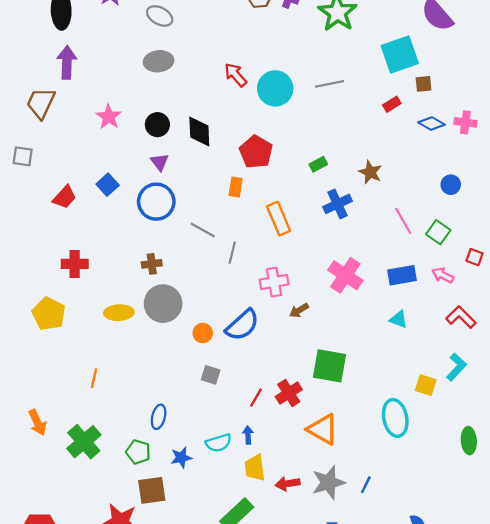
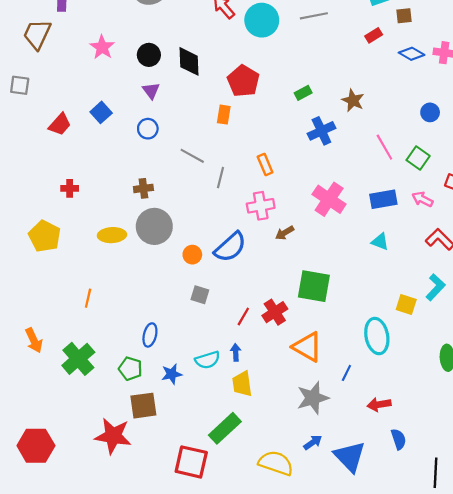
blue circle: (156, 202) -> (148, 129), size x0.6
orange rectangle: (279, 219) -> (265, 165), moved, size x0.7
red cross: (75, 264) -> (70, 188), size x0.7
red arrow: (288, 484) -> (379, 404), moved
blue line: (366, 485) -> (346, 373), moved

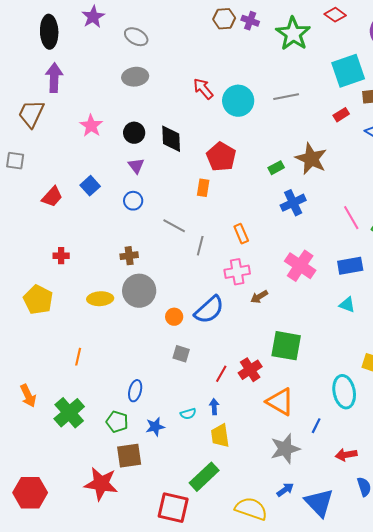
brown star: (353, 100) -> (311, 159), moved, size x1.5
cyan semicircle: (207, 360) -> (188, 414), size x0.7

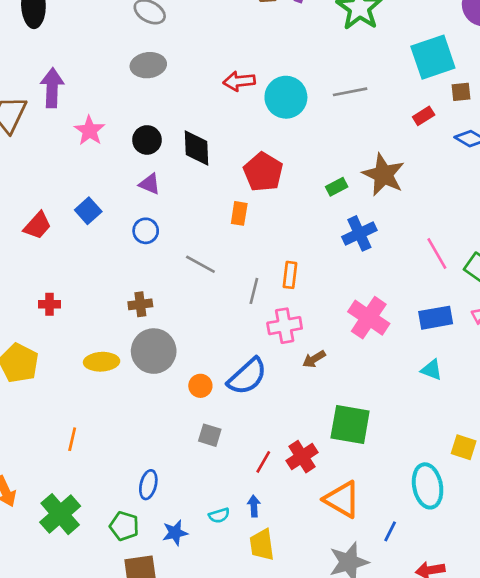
purple arrow: (54, 78) -> (52, 88), moved
red arrow: (203, 89) -> (239, 81), turned -55
purple triangle: (136, 166) -> (150, 184), turned -30
orange rectangle: (241, 234) -> (290, 275), turned 30
gray line: (200, 246) -> (254, 291), moved

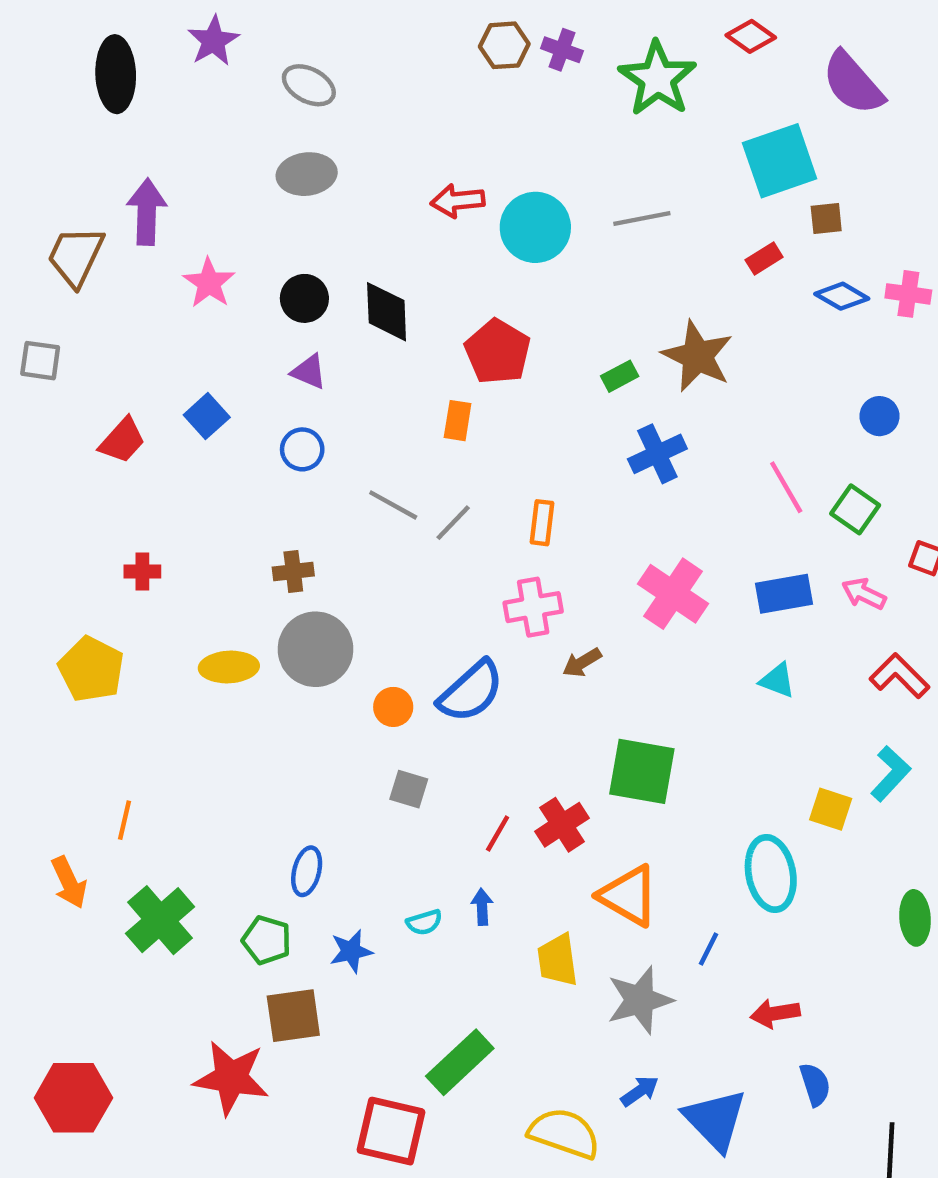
gray line: (254, 291) -> (453, 523), moved, turned 30
orange line: (72, 439) -> (125, 820), moved
yellow trapezoid: (262, 545) -> (558, 960), moved

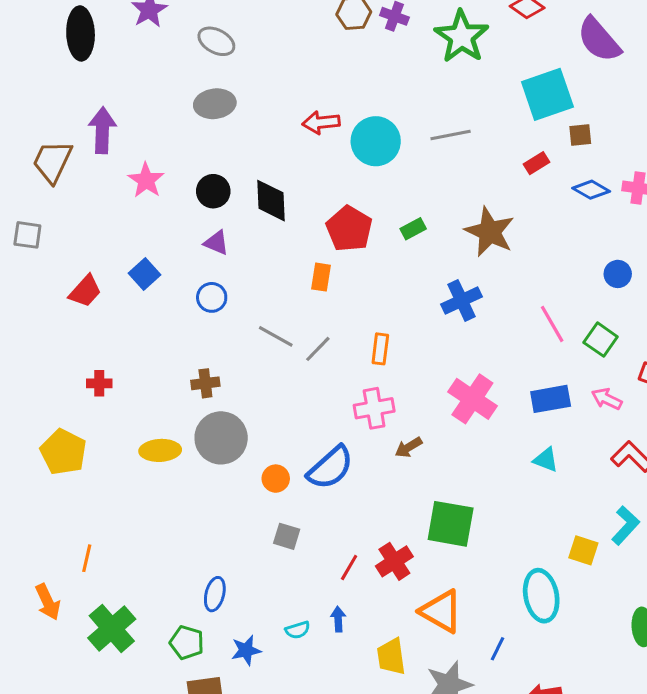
green rectangle: (620, 376) -> (413, 229), moved

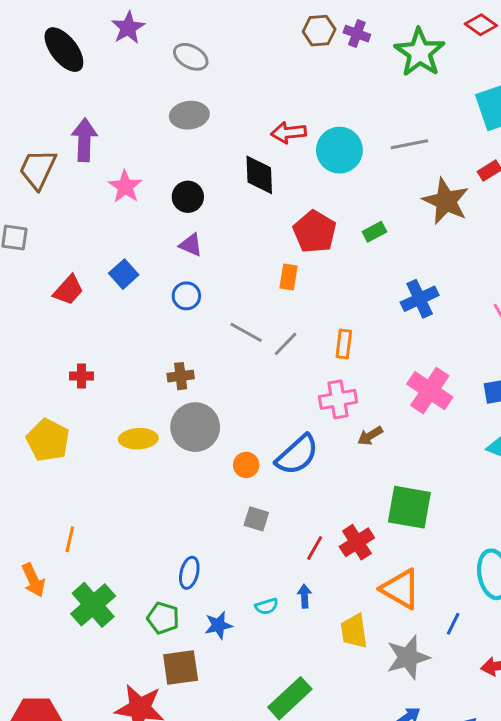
black ellipse: (81, 33) -> (64, 50), turned -36
black diamond: (271, 201) -> (259, 175), moved
brown star: (490, 232) -> (446, 201), moved

